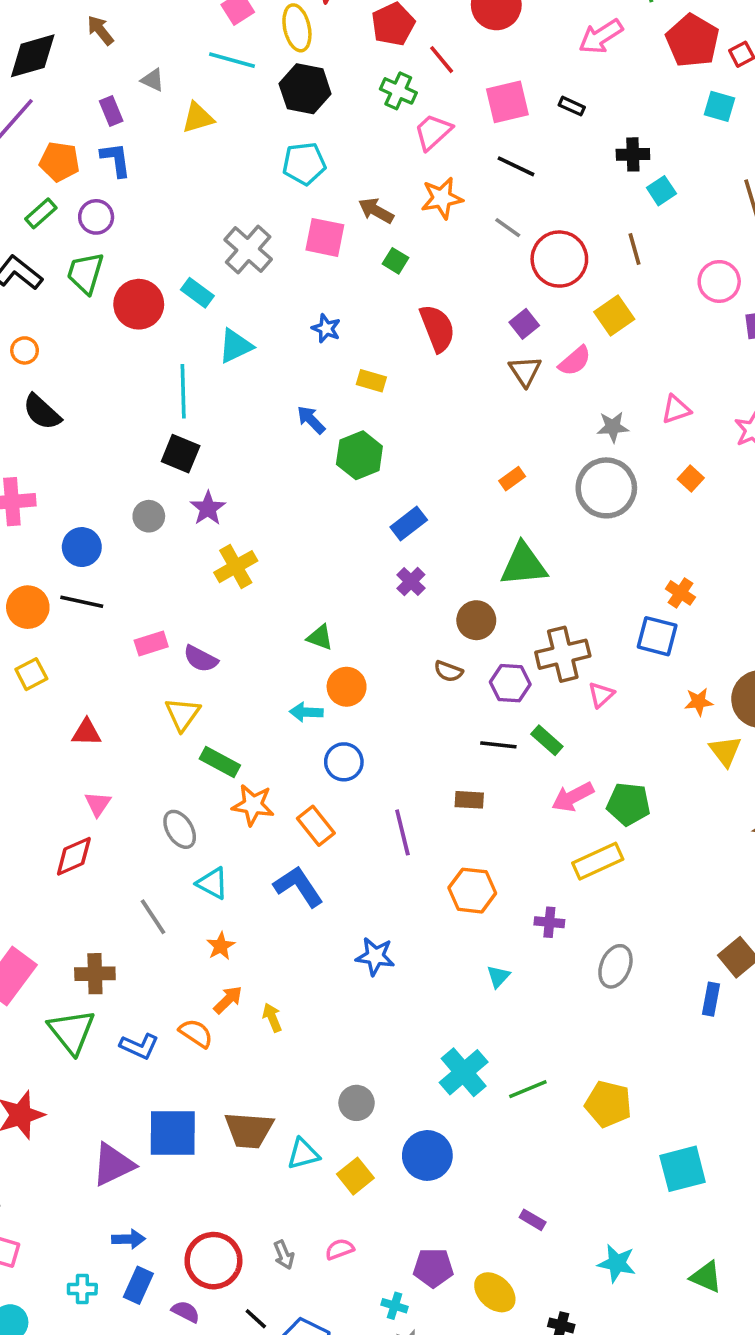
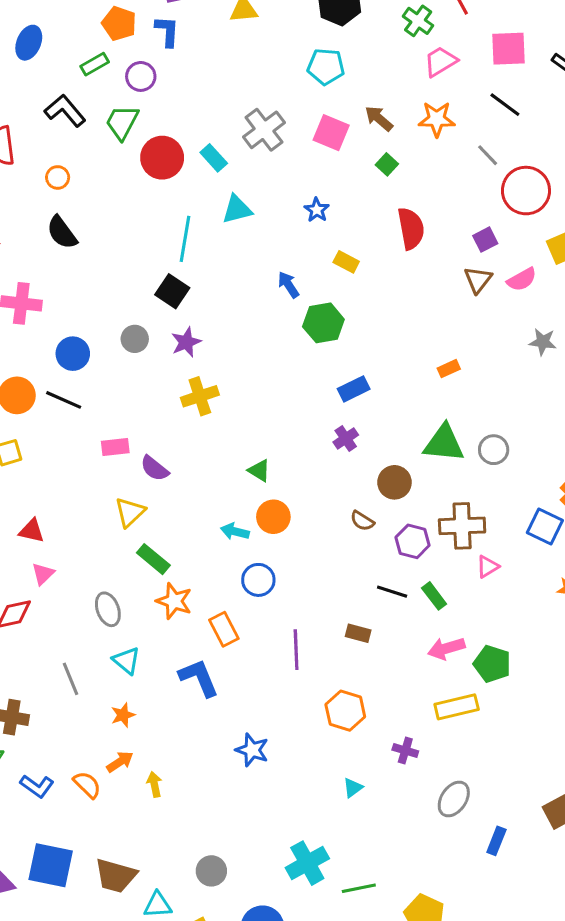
gray circle: (606, 488) -> (494, 450), moved, size x0.6
red triangle: (86, 732) -> (32, 531), moved
blue rectangle: (711, 999) -> (496, 841), moved

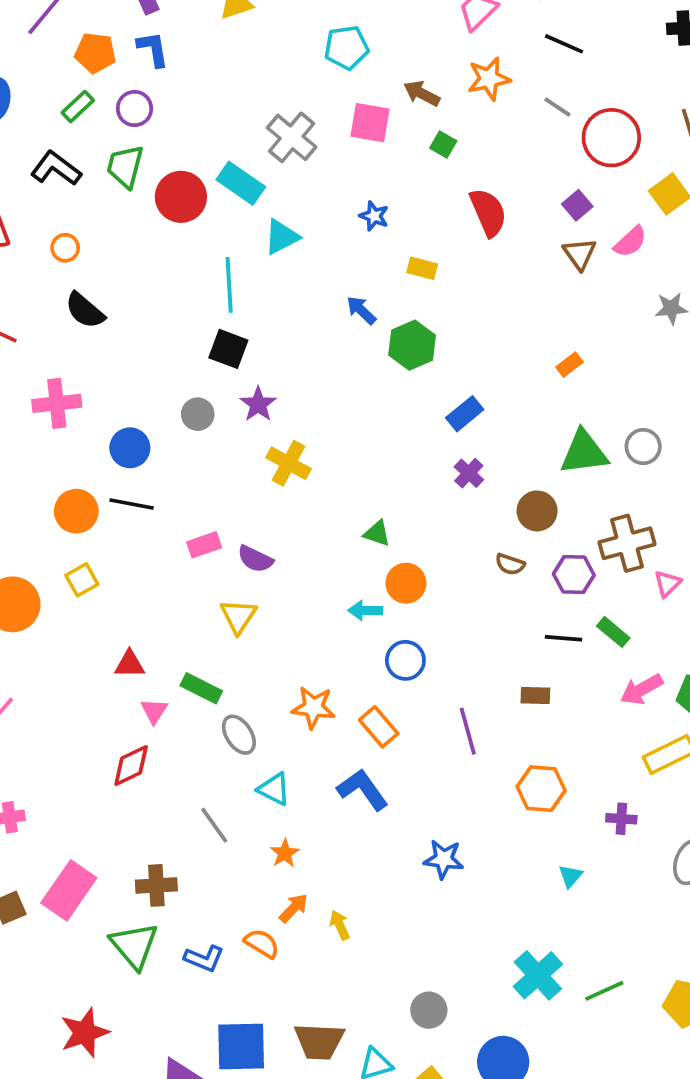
cyan rectangle: (214, 158) -> (241, 183), size x1.4
yellow cross: (200, 396) -> (288, 463), turned -30
green rectangle: (153, 559) -> (201, 688), moved

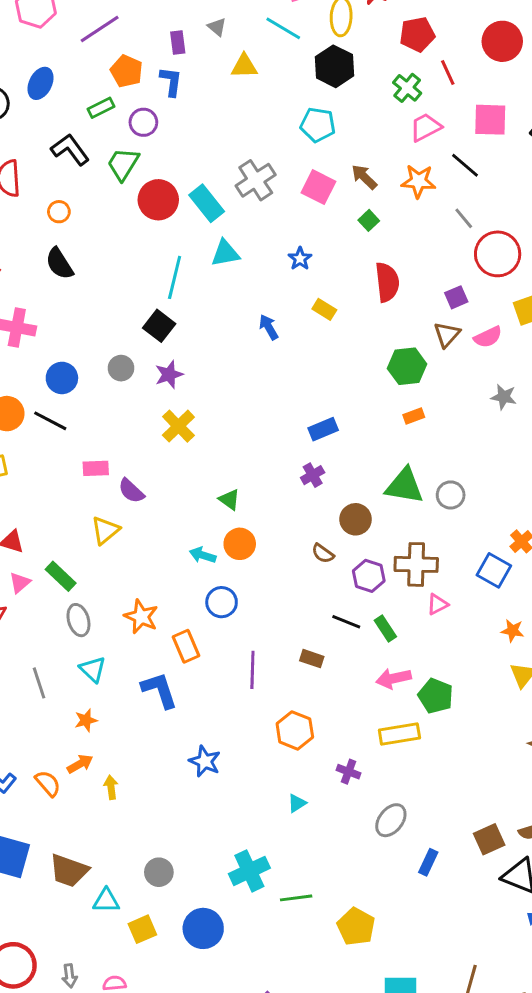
black line: (564, 44) -> (465, 165), moved
green hexagon: (412, 345) -> (407, 366), moved

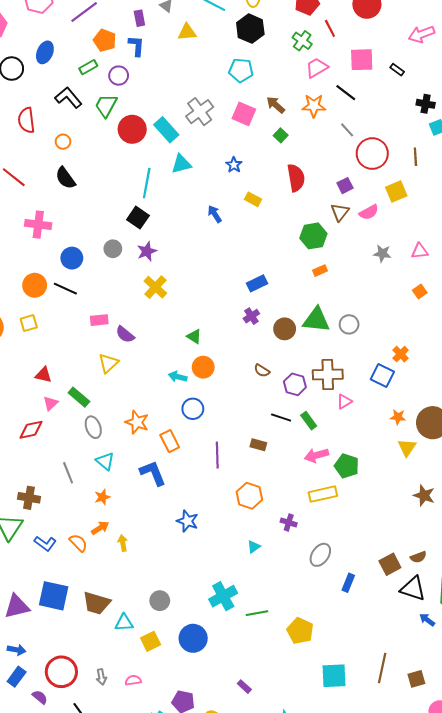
brown circle: (356, 519) -> (285, 329), moved

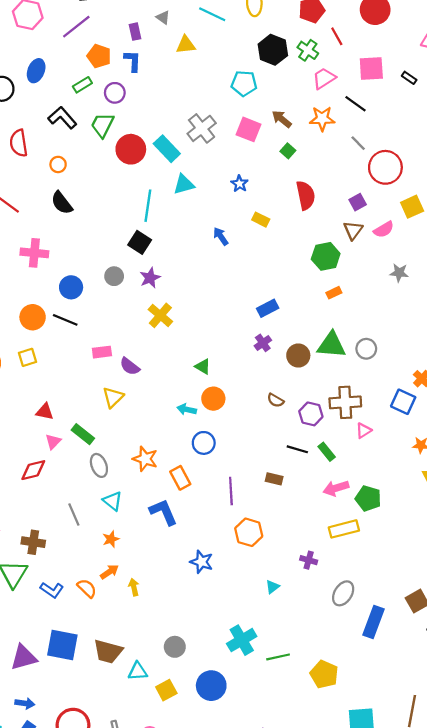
black hexagon: (250, 29) -> (273, 50), moved
orange hexagon: (249, 496) -> (249, 532), moved
blue rectangle: (348, 583) -> (373, 622), size x1.6

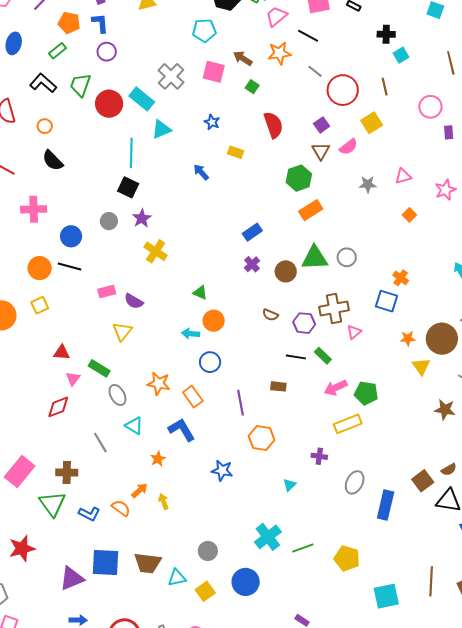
purple circle: (115, 93) -> (107, 52), moved
orange rectangle: (334, 293) -> (311, 210), size x1.6
orange star: (111, 539) -> (158, 459), moved

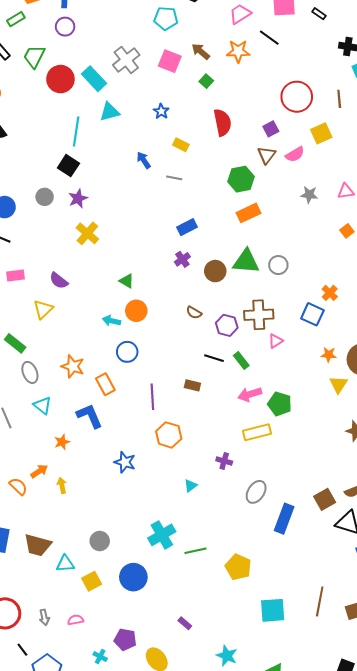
gray line: (315, 71) -> (174, 178), moved, turned -35
pink rectangle: (107, 291) -> (15, 275), moved

